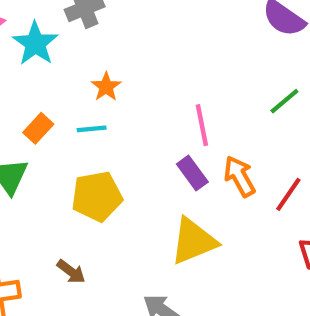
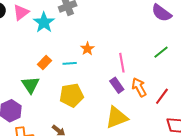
orange star: (106, 87) -> (87, 49), moved

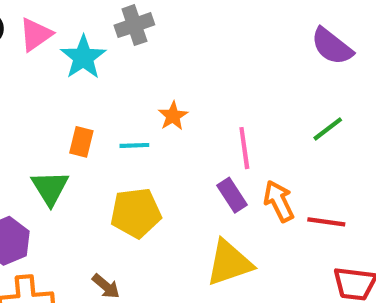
orange rectangle: (44, 63) -> (81, 142), turned -32
red line: (162, 96) -> (326, 222), turned 60

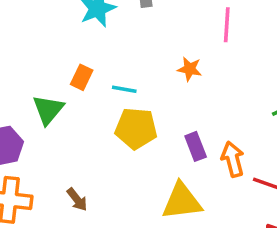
orange star: (173, 116) -> (190, 69), moved, turned 30
pink line: (244, 148) -> (227, 25), moved
yellow pentagon: (136, 213) -> (136, 128), moved

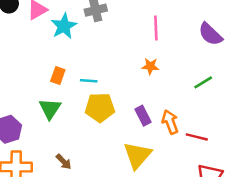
orange star: (190, 69) -> (150, 66), moved
green triangle: (48, 110) -> (50, 109), moved
yellow triangle: (182, 201) -> (137, 155), turned -36

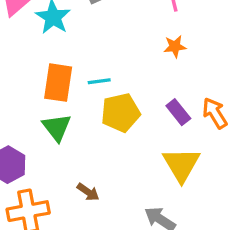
orange rectangle: (58, 76) -> (58, 83), size x1.6

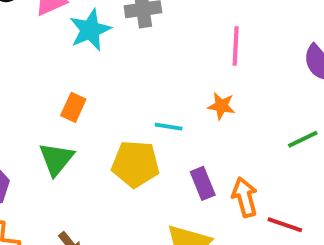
cyan line: (99, 81) -> (169, 127), moved
orange rectangle: (58, 83) -> (73, 107), size x0.6

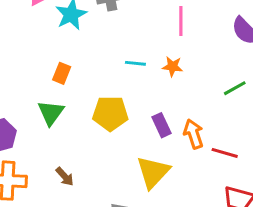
cyan line: (169, 127) -> (135, 63), moved

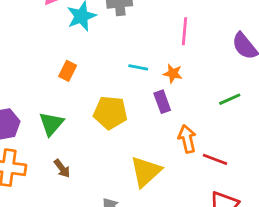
green triangle: (51, 113) -> (51, 124), moved
purple rectangle: (161, 125) -> (162, 102), moved

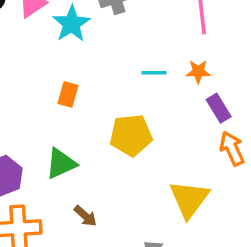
purple rectangle: (162, 102) -> (219, 108), moved
green triangle: (51, 124) -> (61, 164), turned 36

